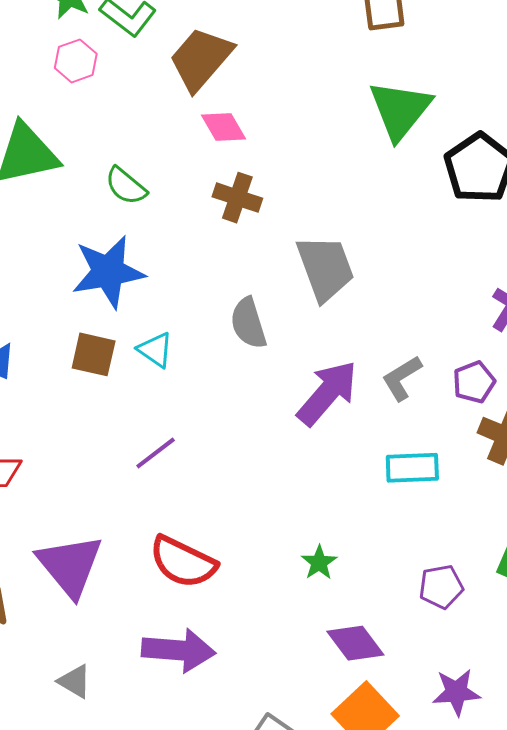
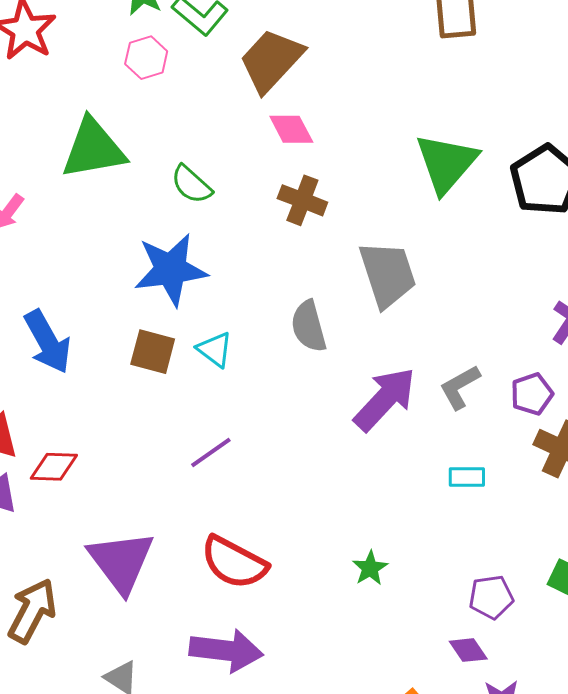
green triangle: (400, 110) -> (446, 163), moved
cyan rectangle: (412, 468) -> (467, 477), size x0.7
purple diamond: (355, 643) -> (468, 650), moved, size x0.7

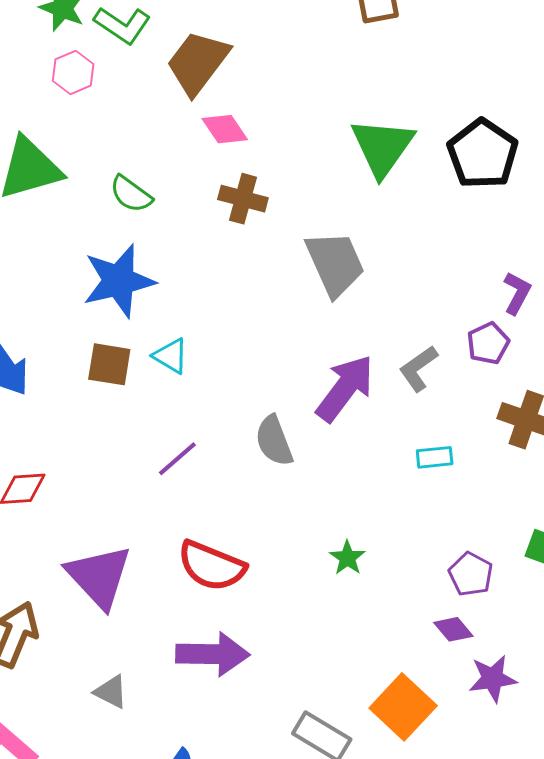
gray semicircle: (309, 326) -> (274, 441), moved
purple pentagon: (532, 394) -> (488, 343), moved
purple pentagon: (491, 597) -> (471, 574), turned -30

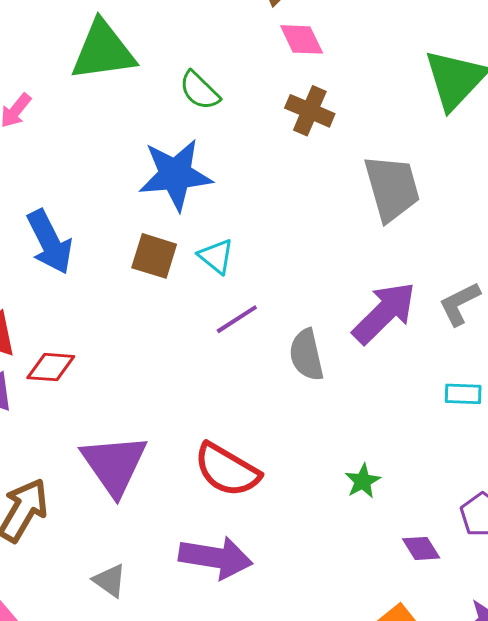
purple line: (177, 459) -> (237, 319), moved
purple diamond: (453, 629) -> (421, 548), moved

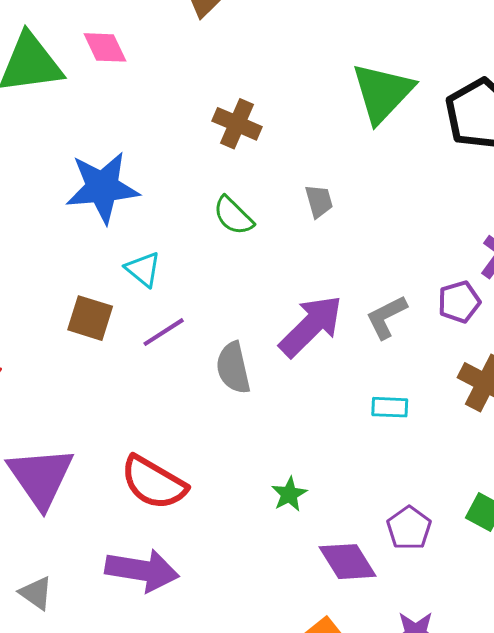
pink diamond: (302, 39) -> (105, 47), moved
green semicircle: (200, 91) -> (233, 216), moved
gray trapezoid: (392, 188) -> (319, 201), size x0.5
brown square: (154, 256) -> (90, 318), moved
purple diamond: (421, 548) -> (348, 562), size x1.5

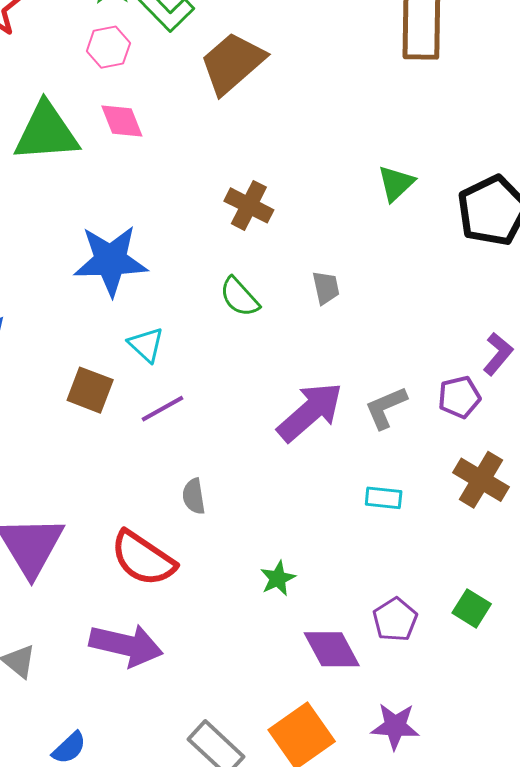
green triangle: (382, 93) -> (396, 183), size x0.6
gray semicircle: (233, 368) -> (194, 496), moved, size x0.7

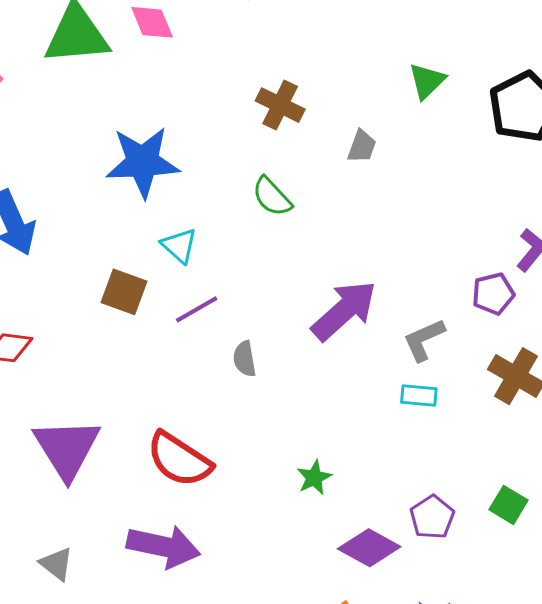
gray trapezoid: (326, 288) -> (362, 146), moved, turned 33
gray L-shape: (386, 408) -> (424, 340), moved
gray semicircle: (194, 496) -> (244, 359), moved
purple diamond: (332, 649) -> (369, 548), turned -32

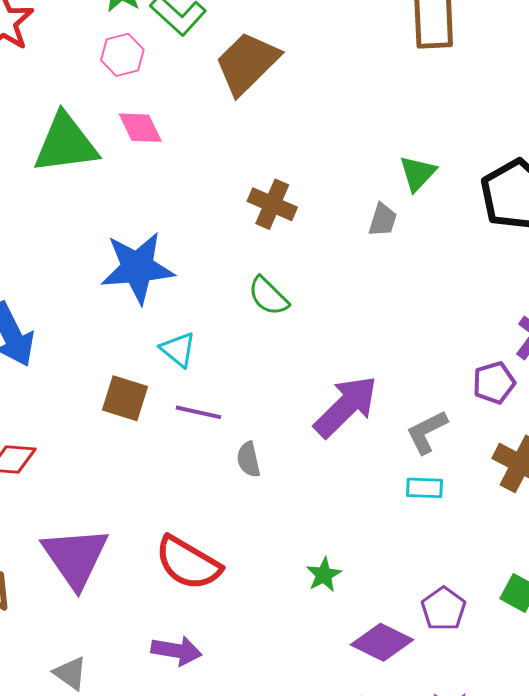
gray trapezoid: (362, 146) -> (383, 220), moved
purple line: (197, 309) -> (198, 412), turned 45
purple arrow: (163, 546) -> (176, 651), size x0.7

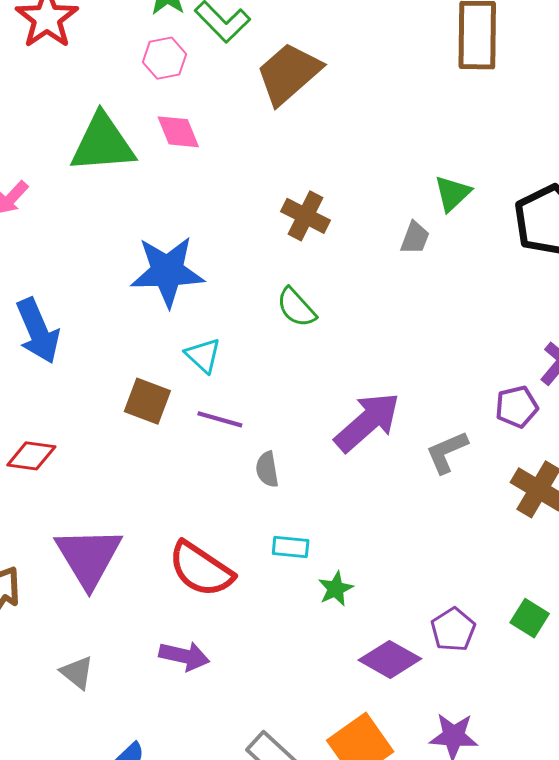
cyan rectangle: (424, 488) -> (291, 547), moved

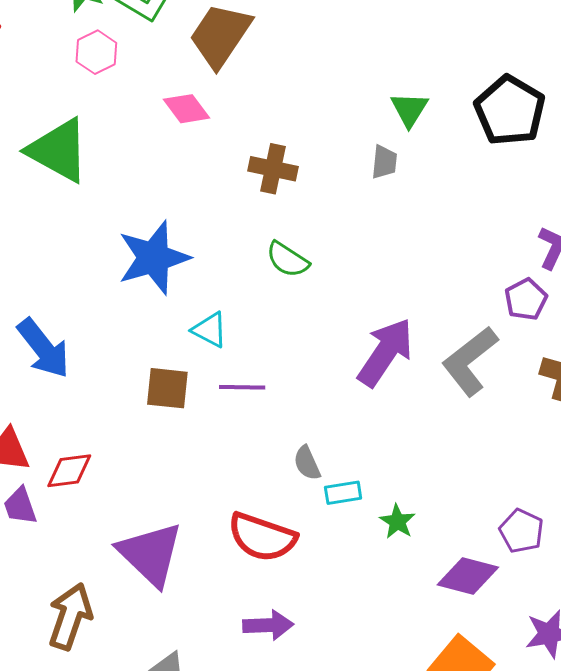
pink diamond: (178, 132) -> (186, 109), moved
green triangle: (103, 143) -> (58, 150), turned 48
gray L-shape: (447, 452) -> (470, 361), size x1.5
gray semicircle: (267, 469) -> (307, 463), moved

